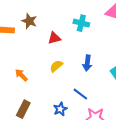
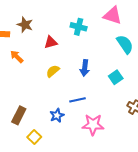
orange arrow: (21, 75) -> (17, 57), moved
blue line: (80, 94) -> (78, 100), turned -49

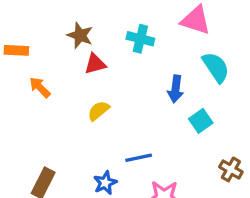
brown star: (25, 25) -> (80, 35), moved
blue arrow: (85, 68) -> (176, 89), moved

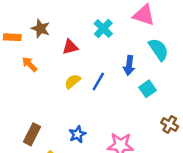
brown star: (80, 35) -> (41, 29), moved
cyan cross: (140, 39) -> (103, 29), turned 30
blue line: (139, 158) -> (98, 81), moved, turned -48

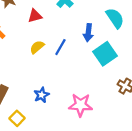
cyan square: (148, 89) -> (105, 54), size x1.5

